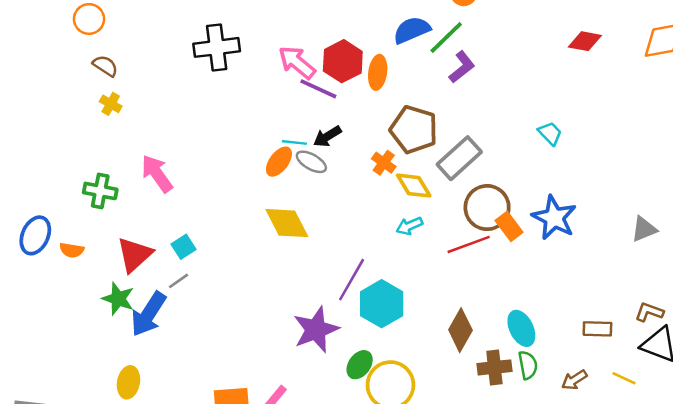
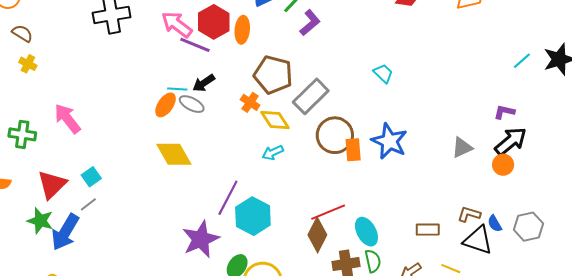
orange rectangle: (509, 226) -> (353, 150), turned 35
red line: (469, 244) -> (328, 212), moved

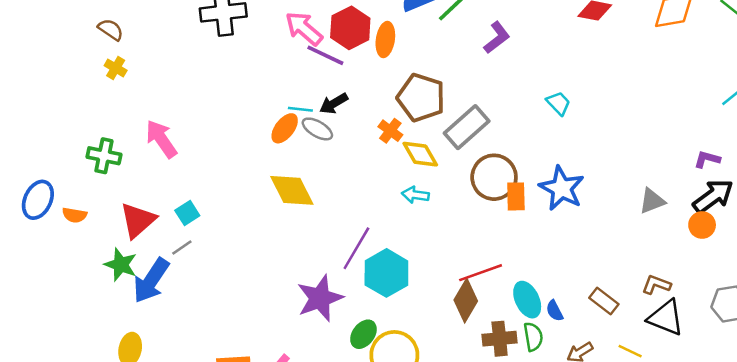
purple L-shape: (310, 23) -> (497, 38), moved
cyan arrow: (273, 153) -> (415, 195), turned 30
blue semicircle: (495, 224) -> (555, 311), moved
brown rectangle: (428, 230) -> (604, 301), turned 35

